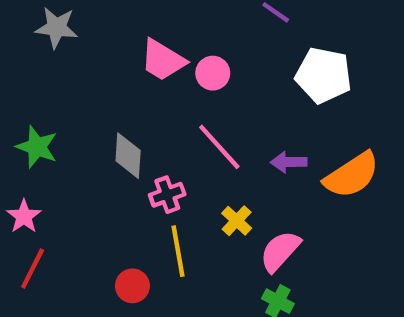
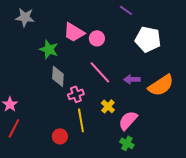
green star: (37, 147) -> (49, 49), moved

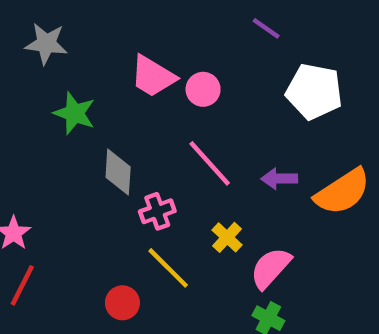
green star: (49, 49) -> (75, 113), moved
yellow line: (81, 120) -> (168, 268), turned -35

